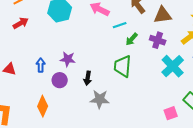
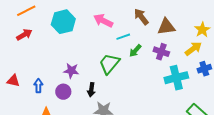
blue arrow: (41, 65) -> (38, 86), moved
green trapezoid: (123, 66) -> (109, 64), moved, turned 35
cyan cross: (173, 66) -> (176, 78), turned 30

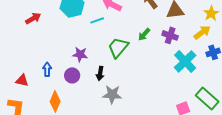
cyan line: (123, 37) -> (97, 20), moved
cyan cross: (176, 78) -> (185, 61), turned -30
red triangle: (13, 81) -> (22, 80), moved

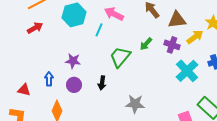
cyan line: (97, 20) -> (99, 30), turned -48
yellow arrow: (202, 32) -> (195, 37), moved
purple star: (80, 54) -> (73, 61), moved
gray star: (112, 94) -> (135, 104), moved

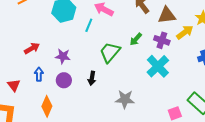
red arrow: (35, 28) -> (32, 48), moved
cyan cross: (187, 71) -> (158, 66), moved
red triangle: (24, 90) -> (14, 85), turned 40

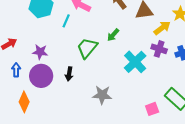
purple cross: (162, 40) -> (159, 49), moved
purple circle: (64, 80) -> (41, 76), size x1.5

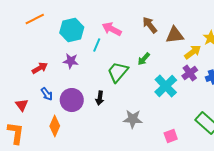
purple cross: (159, 49) -> (190, 73), turned 35
purple star: (40, 52) -> (71, 61), moved
blue arrow: (16, 70) -> (47, 94), turned 144
pink square: (152, 109) -> (171, 136), moved

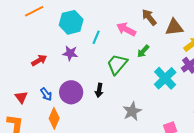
pink arrow: (112, 29) -> (126, 29), moved
blue arrow: (47, 94) -> (46, 94), moved
gray star: (133, 119) -> (132, 111), turned -30

